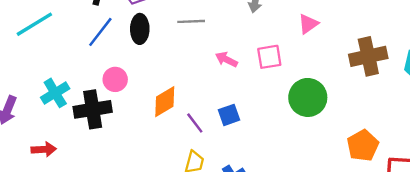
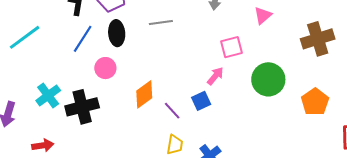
pink arrow: (226, 59) -> (215, 76), moved, turned 108
pink circle: (115, 79) -> (105, 68), moved
orange pentagon: (363, 146) -> (315, 102), moved

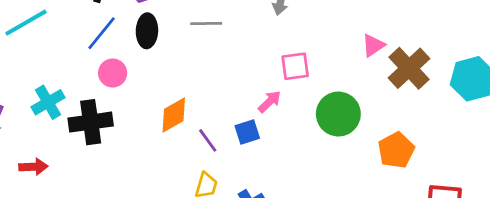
pink triangle: (263, 15) -> (373, 45), moved
brown cross: (318, 39) -> (409, 68), turned -32
pink circle: (105, 68) -> (113, 73), moved

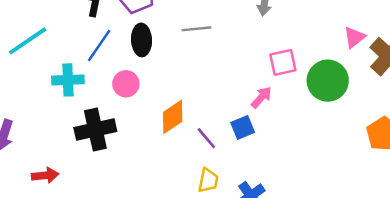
pink circle: (113, 73) -> (126, 84), moved
cyan cross: (48, 102) -> (68, 80), moved, turned 32
green circle: (338, 114) -> (328, 81), moved

